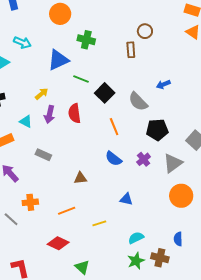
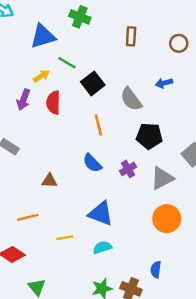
brown circle: (145, 31) -> (179, 43), moved
yellow arrow: (42, 94) -> (41, 76), moved
blue triangle: (126, 199) -> (101, 213), size x1.6
cyan semicircle: (136, 238) -> (102, 247), moved

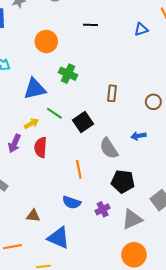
black square: (93, 83) -> (83, 122), moved
blue semicircle: (92, 163) -> (72, 202), turned -30
blue triangle: (101, 213) -> (59, 238), moved

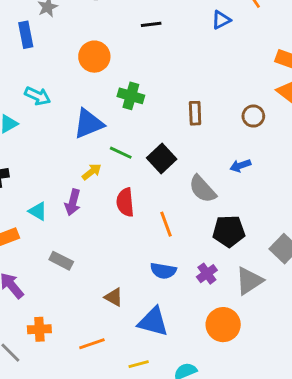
red semicircle: (41, 147) -> (125, 202), moved
brown triangle: (33, 216) -> (114, 297), turned 32
orange circle: (134, 255) -> (223, 325), moved

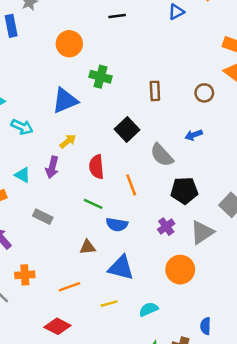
cyan arrow: (38, 96) -> (22, 127), moved
green line: (121, 153) -> (93, 204), moved
blue semicircle: (163, 271) -> (117, 225), moved
brown triangle: (114, 297) -> (87, 247), turned -35

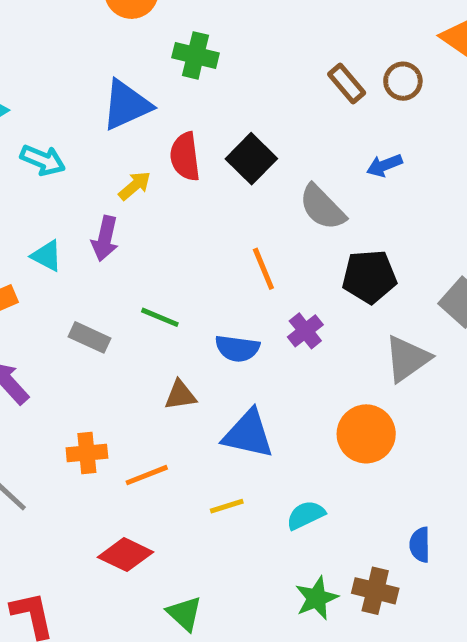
brown rectangle: (155, 91) -> (347, 83), moved, turned -36
red semicircle: (96, 167) -> (185, 157), moved
green line: (93, 204) -> (160, 317), moved
purple cross: (166, 227) -> (305, 331), moved
orange cross: (25, 275) -> (87, 453), moved

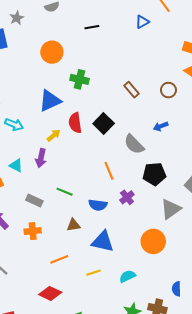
brown rectangle: (347, 83) -> (132, 90), moved
orange cross: (87, 453) -> (33, 231), moved

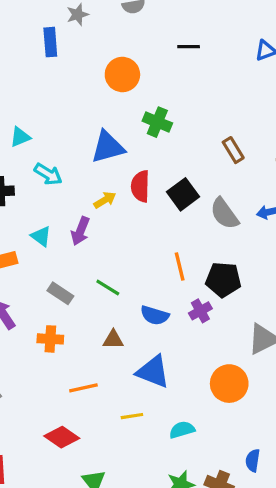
gray semicircle: (134, 144) -> (224, 214), moved
black pentagon: (154, 174) -> (223, 280), moved

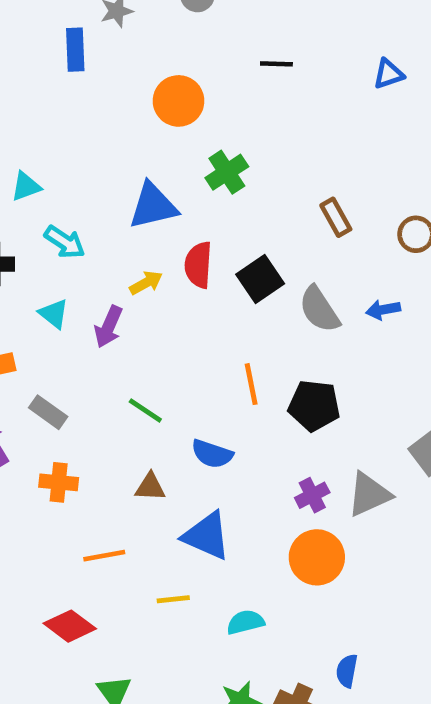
green cross: (157, 122) -> (227, 172), turned 32
cyan triangle: (41, 236) -> (54, 314), moved
gray rectangle: (60, 293) -> (48, 412), moved
purple cross: (200, 311) -> (312, 495), moved

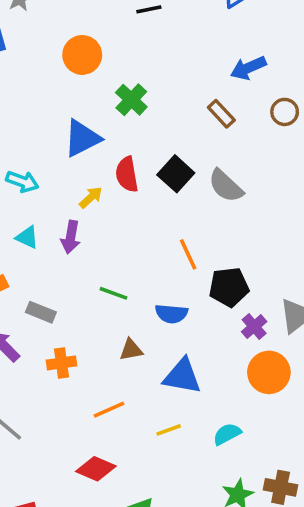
blue arrow: (383, 310) -> (248, 68), moved, size x1.4
black pentagon: (314, 406) -> (229, 287), moved

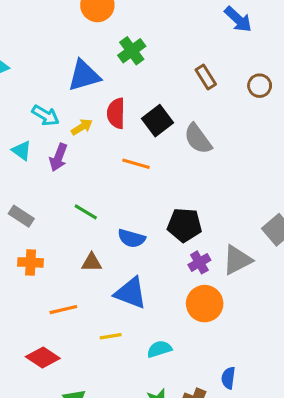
blue arrow: (248, 68) -> (238, 19), moved, turned -124
cyan arrow: (22, 182) -> (46, 115), moved
orange line: (188, 254) -> (136, 164), moved, turned -60

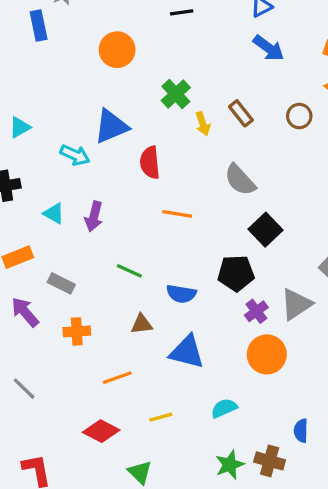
green cross: (132, 51) -> (176, 94), moved
cyan arrow: (46, 115) -> (75, 155), moved
black square: (158, 121) -> (265, 230), moved
yellow arrow: (82, 127) -> (203, 124), moved, turned 110
yellow line: (111, 336) -> (161, 417), moved

